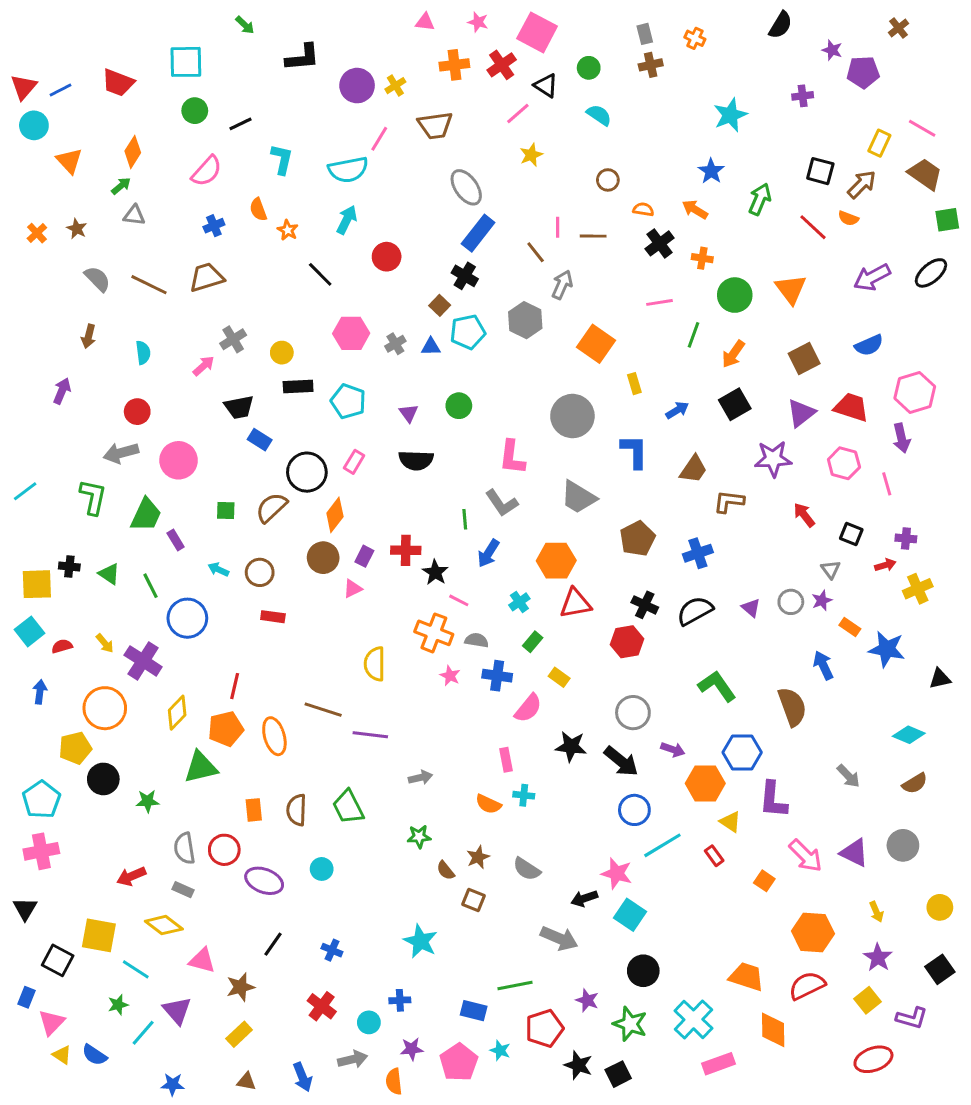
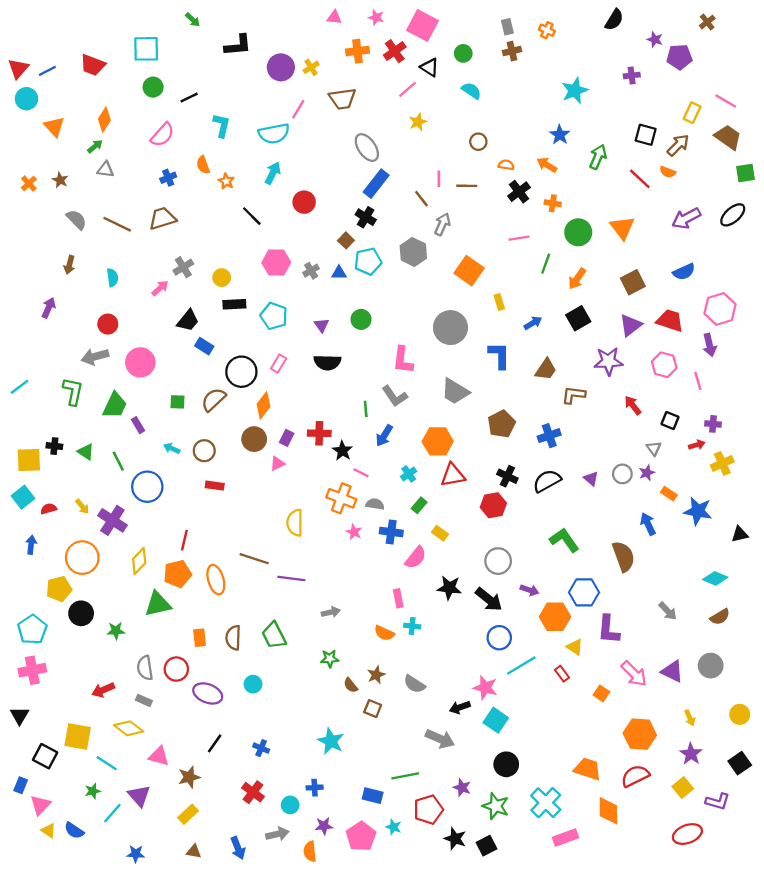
black trapezoid: (239, 407) -> (188, 321), turned -40

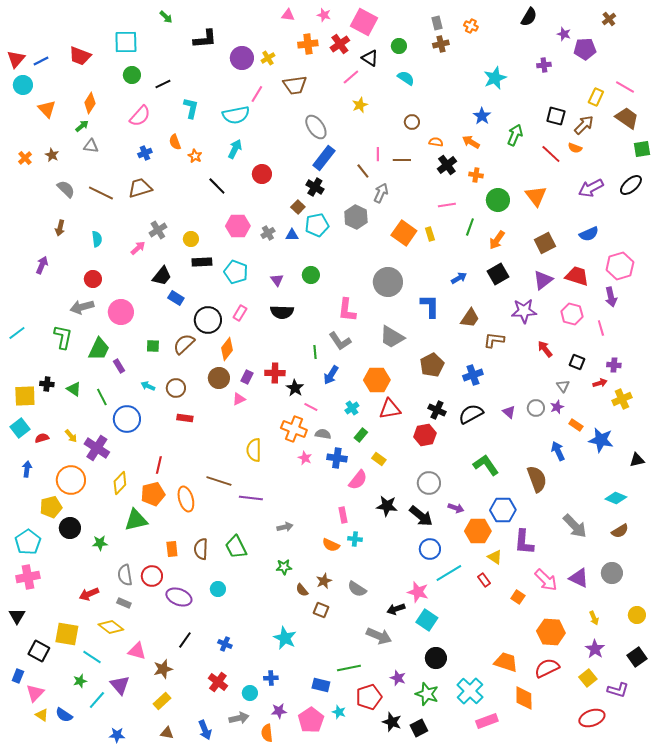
yellow rectangle: (499, 302) -> (430, 234), moved
gray arrow: (668, 611) -> (575, 526), size x1.5

